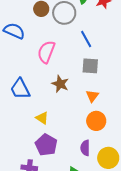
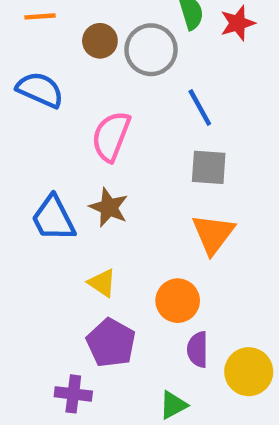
brown star: (60, 84) -> (109, 207), moved
orange triangle: (92, 96) -> (213, 234), size x1.5
orange circle: (96, 121) -> (178, 301), moved

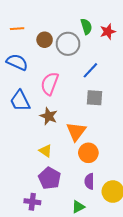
blue line: (200, 107) -> (90, 70), turned 72
blue trapezoid: (53, 218) -> (20, 101), moved
orange triangle: (213, 234) -> (76, 131), moved
orange circle: (178, 301) -> (88, 153), moved

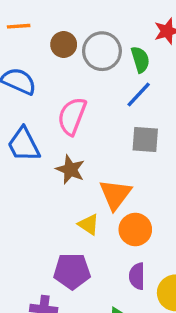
green semicircle: (86, 26) -> (140, 60), moved
yellow triangle: (46, 151) -> (89, 224), moved
purple pentagon: (50, 178) -> (72, 271), turned -30

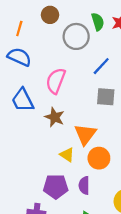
orange line: (19, 26) -> (19, 29), moved, turned -70
brown circle: (64, 45) -> (50, 15), moved
green semicircle: (140, 60) -> (98, 22), moved
purple semicircle: (137, 276) -> (84, 185), moved

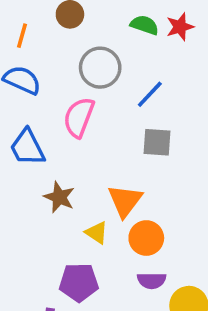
green semicircle: (98, 22) -> (145, 25), turned -54
gray circle: (76, 36) -> (100, 68), moved
brown star: (55, 117) -> (59, 197), moved
purple semicircle: (84, 185) -> (152, 281), moved, turned -90

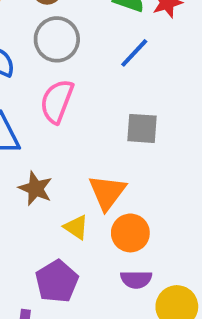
gray circle: (100, 68) -> (57, 39), moved
blue line: (150, 94) -> (134, 53), moved
purple pentagon: (79, 282) -> (57, 281), turned -30

